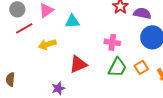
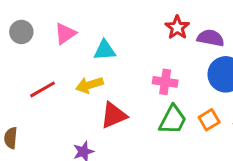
red line: (24, 28) -> (43, 89), moved
yellow arrow: (47, 44) -> (89, 85), moved

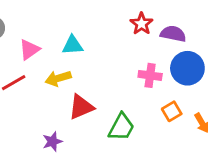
pink triangle: (65, 33) -> (29, 50), moved
pink cross: (165, 82) -> (150, 75), moved
green trapezoid: (173, 120) -> (121, 127), moved

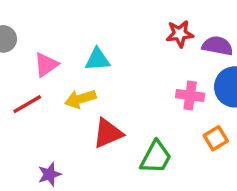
red star: (141, 24) -> (180, 34), turned 30
purple star: (52, 142) -> (50, 174), moved

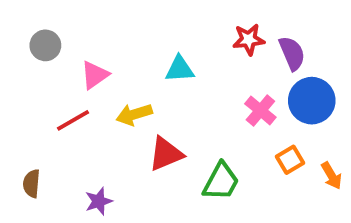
purple semicircle: (217, 46) -> (292, 53), turned 56
cyan triangle: (98, 59) -> (180, 69), moved
pink cross: (190, 95) -> (260, 110), turned 32

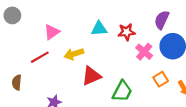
red star: (249, 39) -> (127, 32), moved
gray circle: (45, 45) -> (12, 15), moved
purple semicircle: (292, 53) -> (162, 20), turned -132
brown semicircle: (32, 183) -> (17, 82), moved

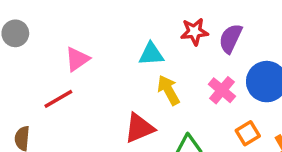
purple semicircle: (162, 20) -> (231, 39), moved
red star: (127, 32) -> (194, 32), moved
yellow arrow: (74, 54) -> (169, 90), moved, turned 78

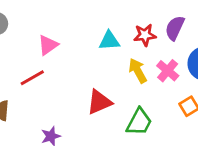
red star: (194, 32) -> (145, 35), moved
yellow arrow: (169, 90) -> (138, 71), moved

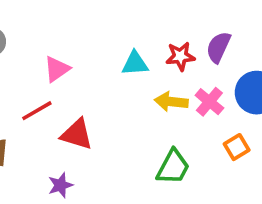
yellow arrow: (138, 71) -> (171, 102), turned -55
red triangle: (99, 102) -> (77, 134), moved, turned 40

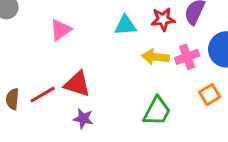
pink cross: (209, 102) -> (187, 57), turned 30
red line: (37, 111) -> (43, 95), moved
purple star: (60, 185) -> (83, 119), moved, turned 30

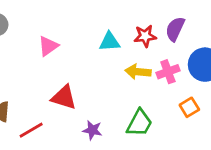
red line: (43, 95) -> (31, 130), moved
purple star: (83, 119) -> (92, 130), moved

